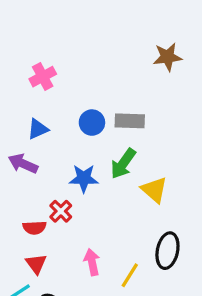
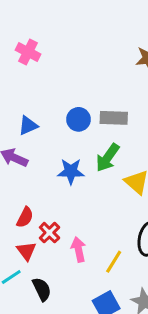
pink cross: (43, 77) -> (28, 52), moved, turned -35
red cross: (61, 211) -> (49, 233), moved
red semicircle: (34, 228) -> (25, 217), turned -60

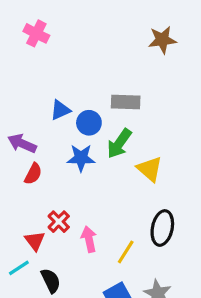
blue circle: (78, 119) -> (89, 123), moved
blue triangle: (28, 125) -> (60, 110), moved
red semicircle: (25, 217) -> (33, 174), moved

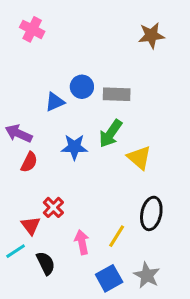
blue circle: (89, 123) -> (82, 87), moved
pink arrow: (89, 239) -> (82, 242), moved

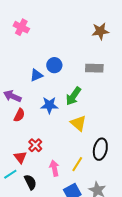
gray rectangle: (117, 94) -> (94, 68), moved
yellow triangle: (139, 158) -> (78, 123), moved

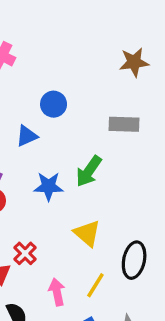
blue circle: (54, 65) -> (54, 104), moved
yellow triangle: (78, 123) -> (87, 233), moved

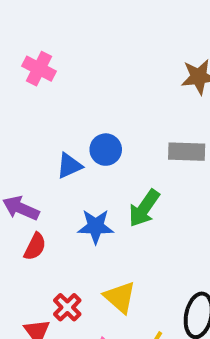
blue circle: (54, 104) -> (106, 150), moved
yellow triangle: (87, 233) -> (120, 297), moved

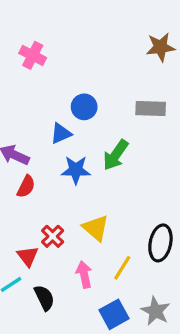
pink cross: (39, 69) -> (33, 55), moved
blue triangle: (69, 166) -> (61, 133), moved

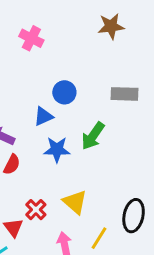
brown star: (160, 47) -> (111, 26), moved
pink cross: (33, 55) -> (31, 38), moved

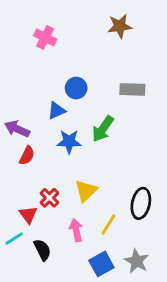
yellow triangle: (75, 202) -> (86, 191), turned 35

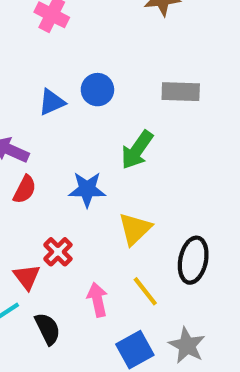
blue triangle: (56, 111) -> (52, 102), moved
blue star: (69, 141) -> (87, 189), moved
yellow triangle: (86, 191) -> (135, 229), moved
yellow line: (108, 224) -> (145, 291), turned -70

